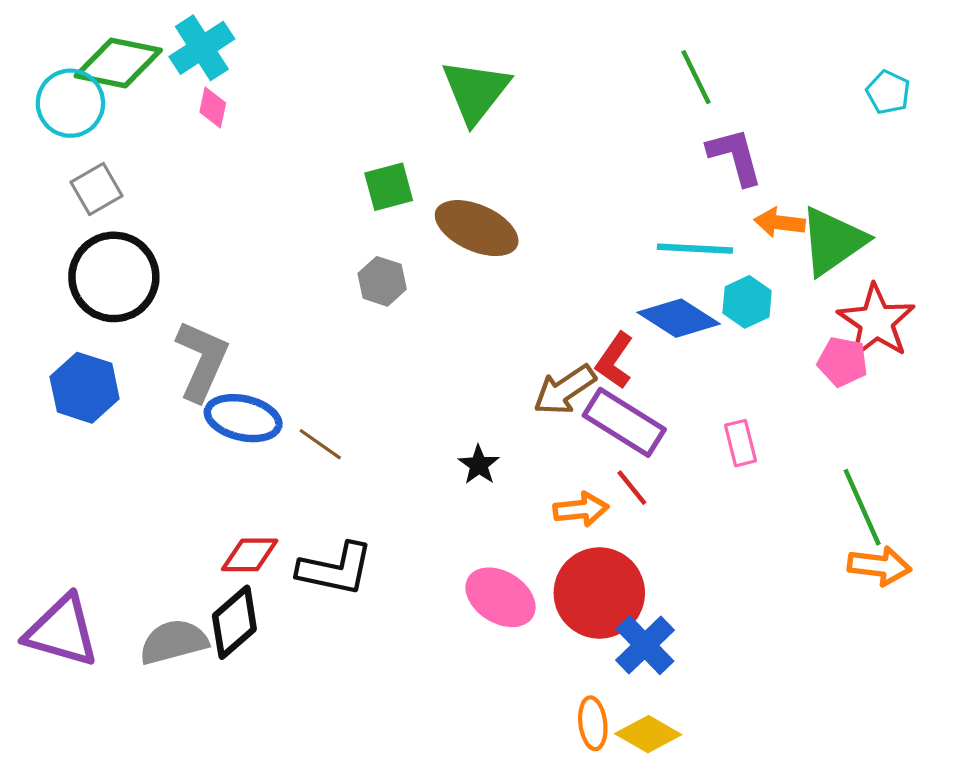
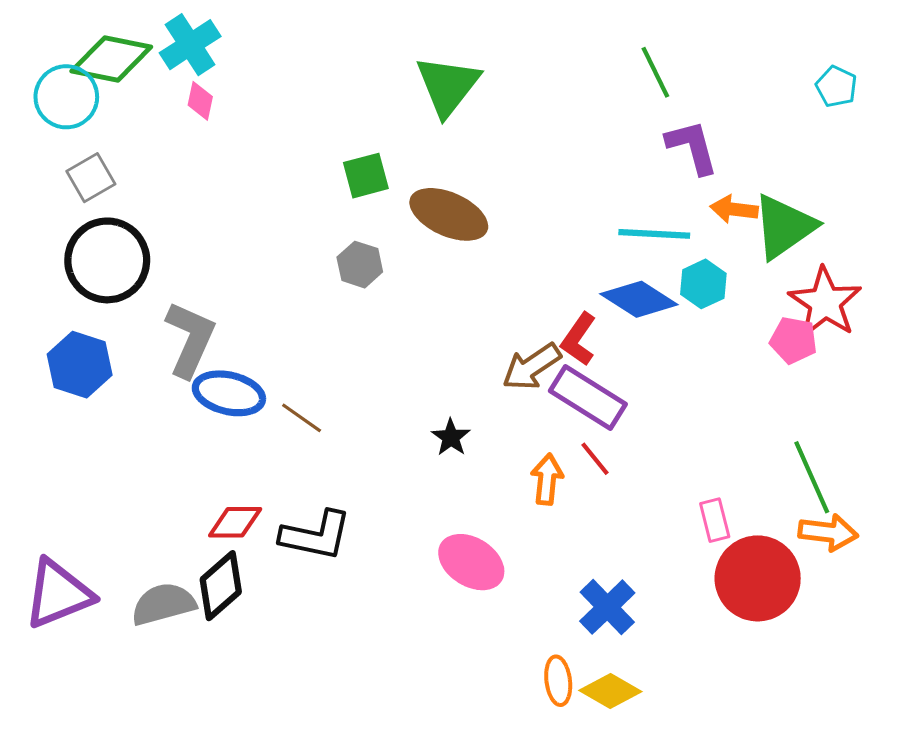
pink rectangle: (741, 443) -> (715, 520), moved
orange arrow: (581, 509) -> (547, 479), turned -78
red circle: (599, 593) -> (758, 578), moved
purple triangle: (62, 631) -> (58, 594), turned -38

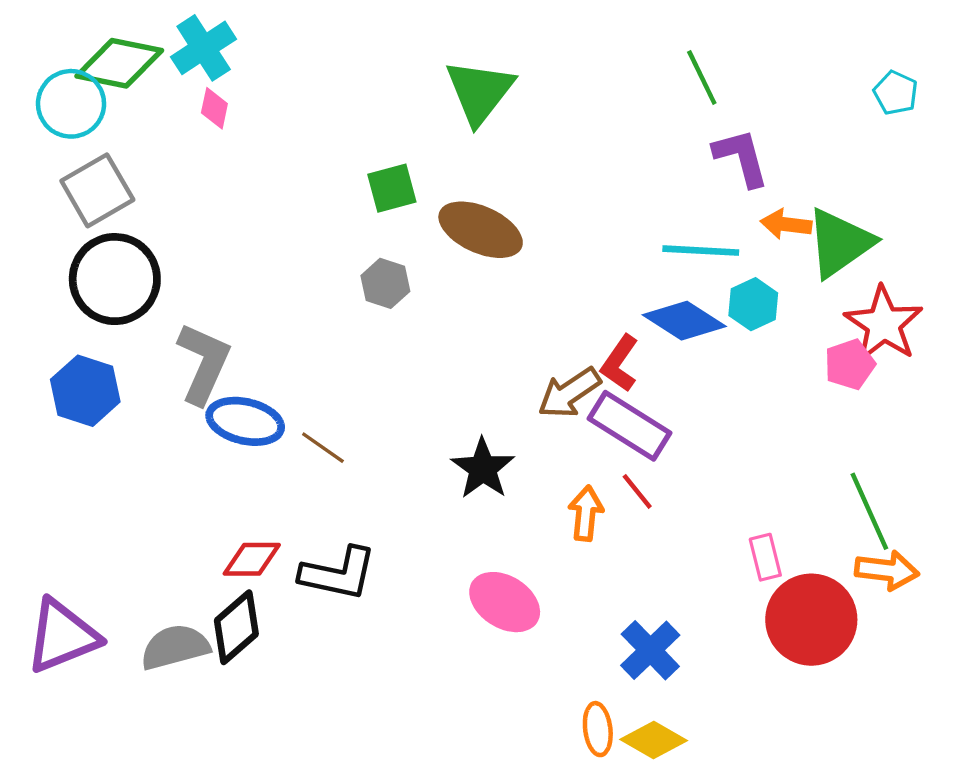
gray square: (91, 178) -> (97, 190), size x1.4
pink pentagon: (793, 340) -> (850, 364), turned -30
black star: (451, 437) -> (483, 468), size x1.5

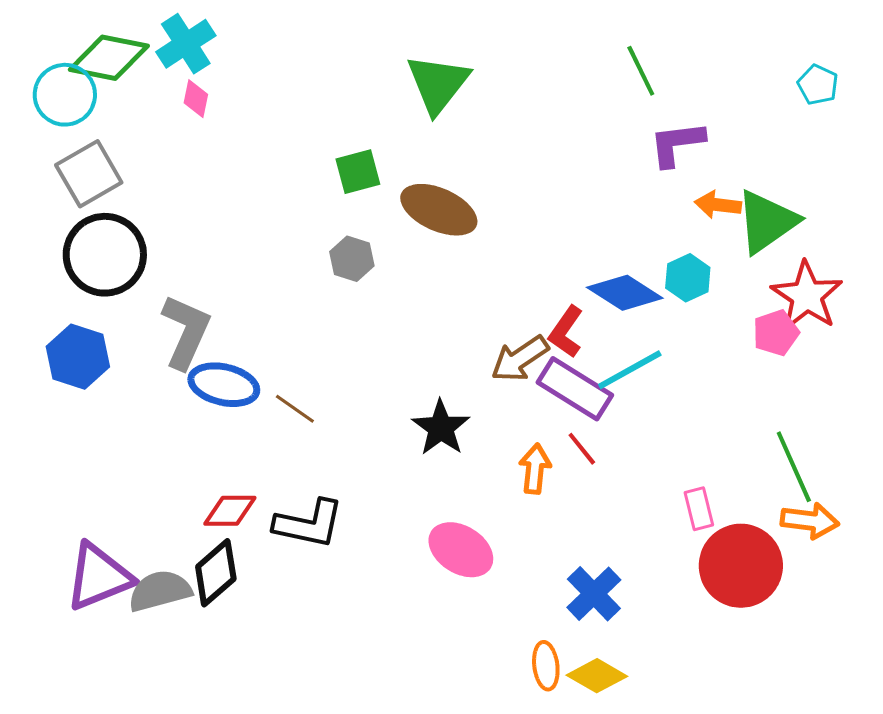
purple L-shape: (741, 157) -> (677, 144), turned -82
cyan line: (701, 251) -> (630, 370), moved, turned -32
purple triangle: (62, 636) -> (99, 577), moved

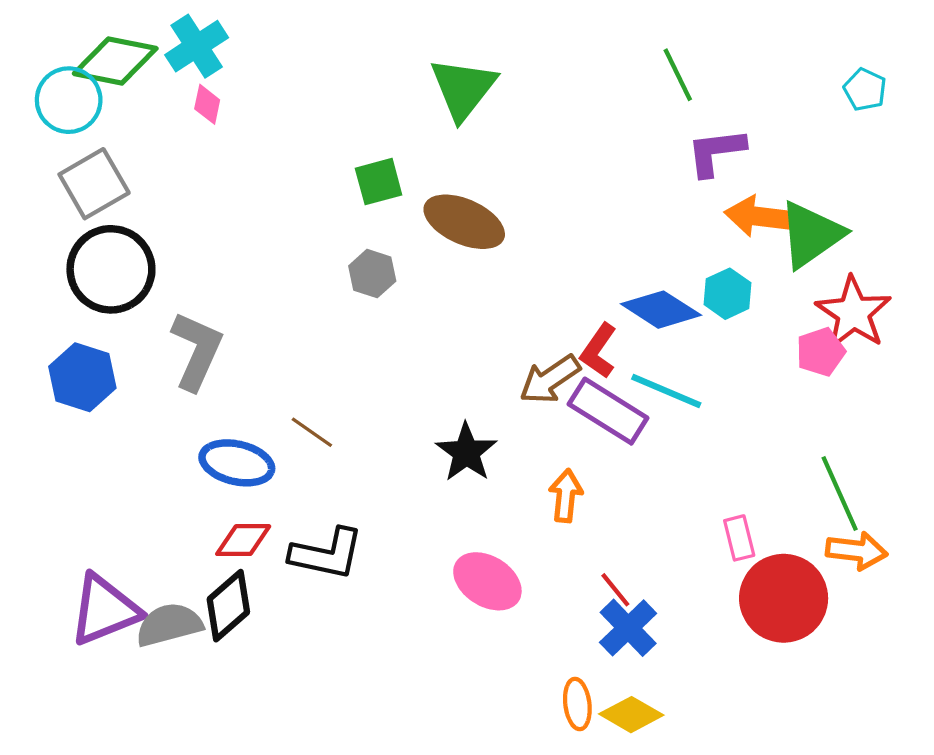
orange arrow: (718, 205) -> (759, 216), size x1.4
cyan line: (630, 370) -> (666, 391), turned 52
blue ellipse: (224, 385) -> (237, 463), moved
red line: (582, 449) -> (615, 590), moved

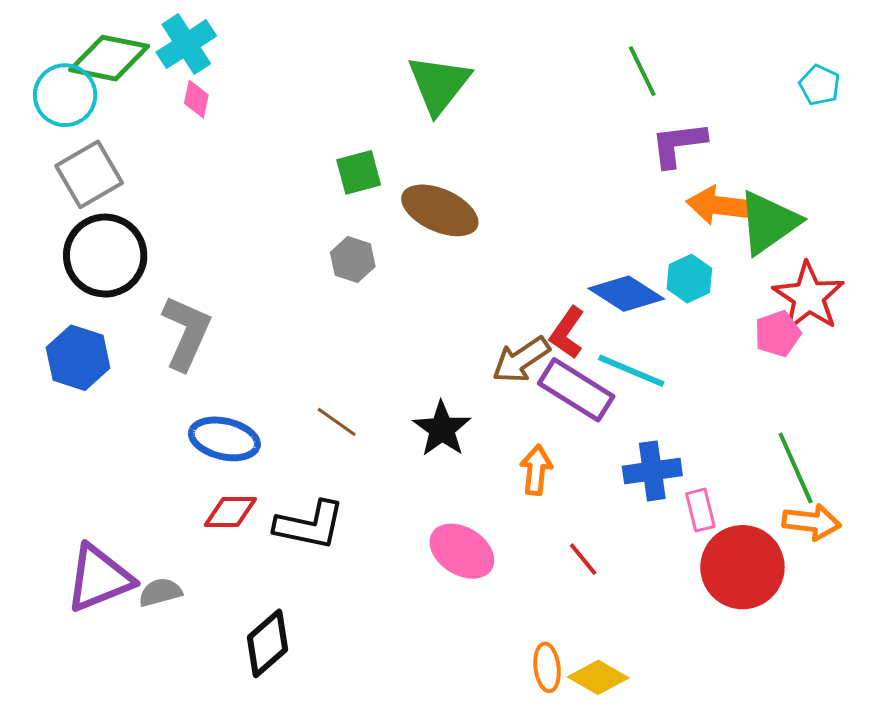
brown line: (312, 432) -> (337, 422), moved
black diamond: (228, 606) -> (267, 643), moved
gray semicircle: (169, 625) -> (160, 592), size x0.7
blue cross: (628, 628) -> (652, 471), moved, turned 36

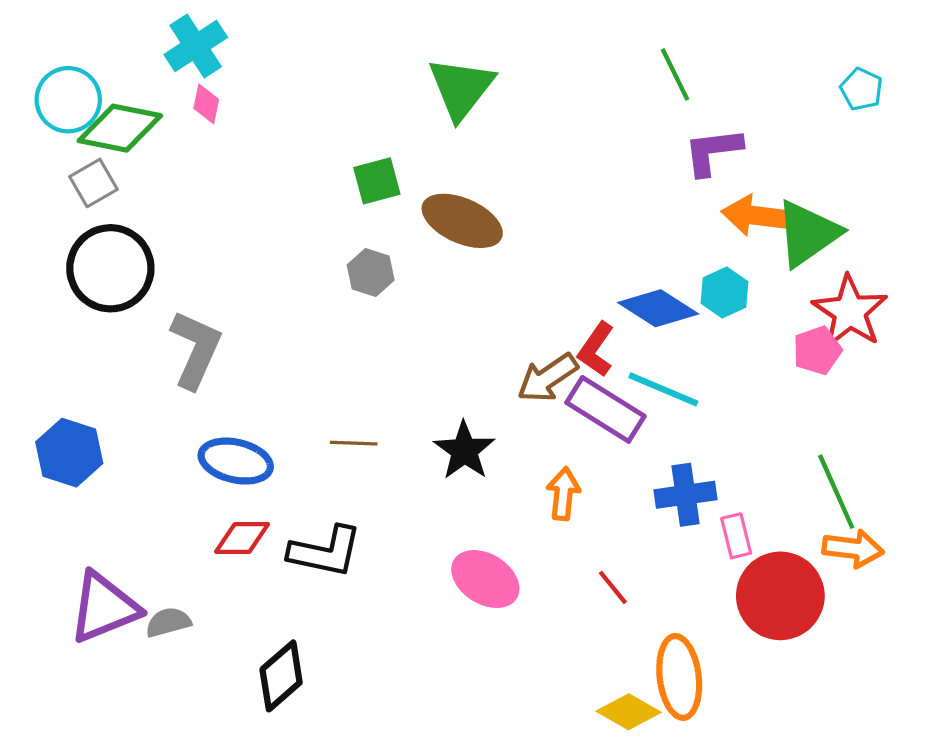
green diamond: (109, 58) -> (120, 128), moved
gray square: (89, 174) -> (94, 183), size x0.7
blue hexagon: (78, 358) -> (69, 453), moved
brown line: (337, 422) -> (354, 443), turned -33
orange ellipse: (547, 667) -> (679, 677), moved, size x1.6

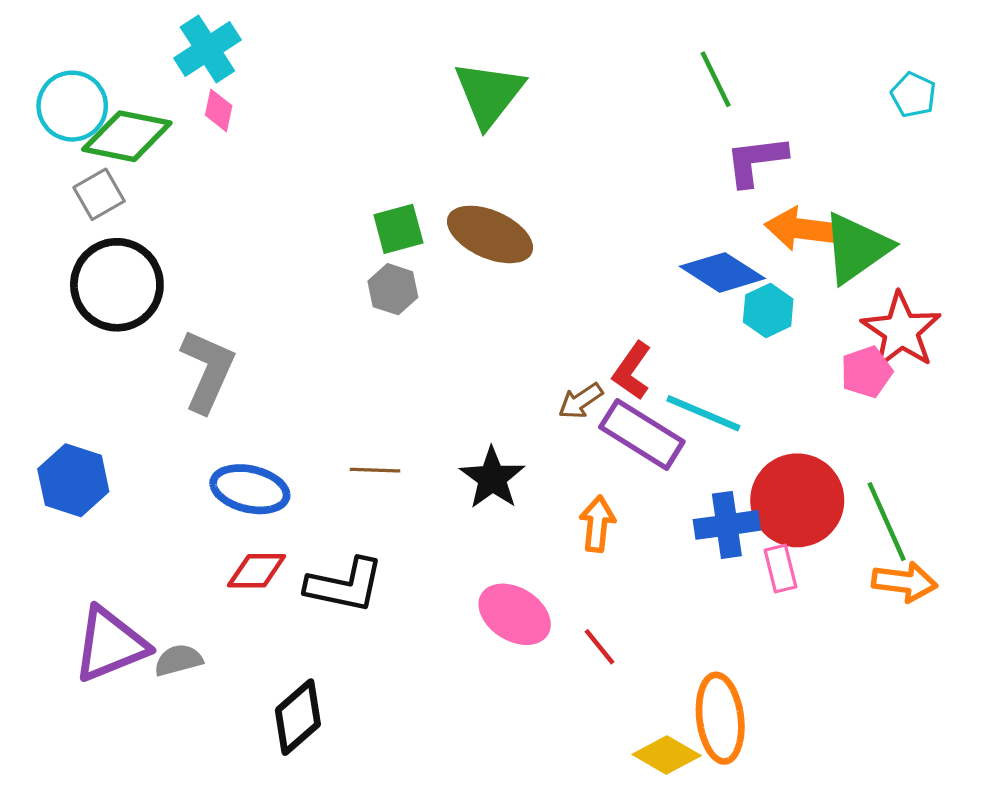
green square: (377, 181) -> (398, 229), moved
blue diamond: (658, 308) -> (722, 272), moved
brown arrow: (548, 378) -> (581, 401), size x0.7
red line: (613, 587) -> (600, 647), moved
red circle: (780, 596) -> (797, 500), moved

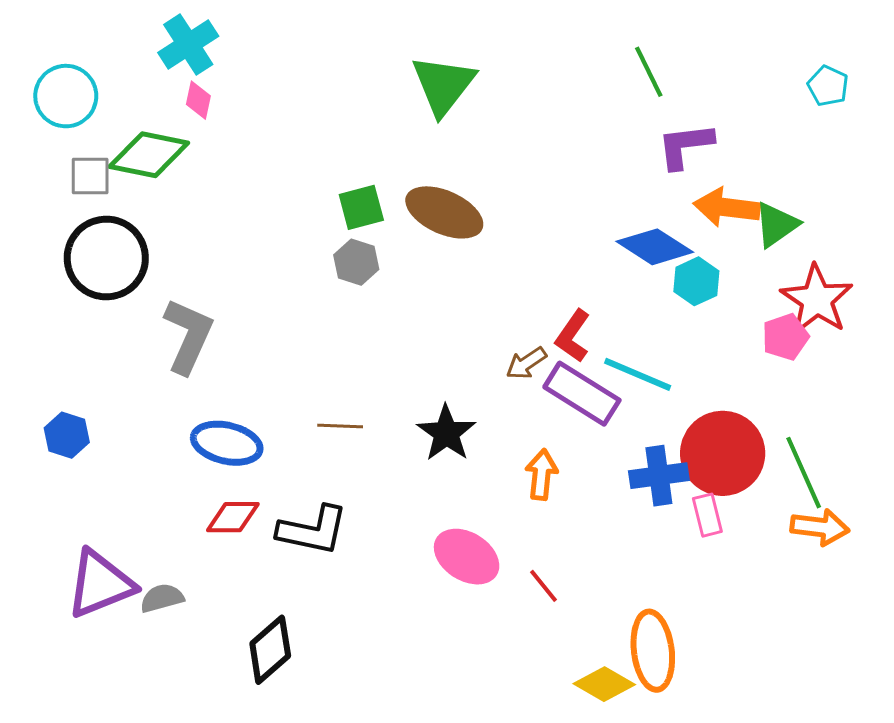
green diamond: (127, 136) -> (149, 155), moved
gray square: (99, 194) -> (90, 176), turned 30
green triangle: (856, 248) -> (776, 225), size x0.7
blue hexagon: (73, 480) -> (67, 435), size x0.7

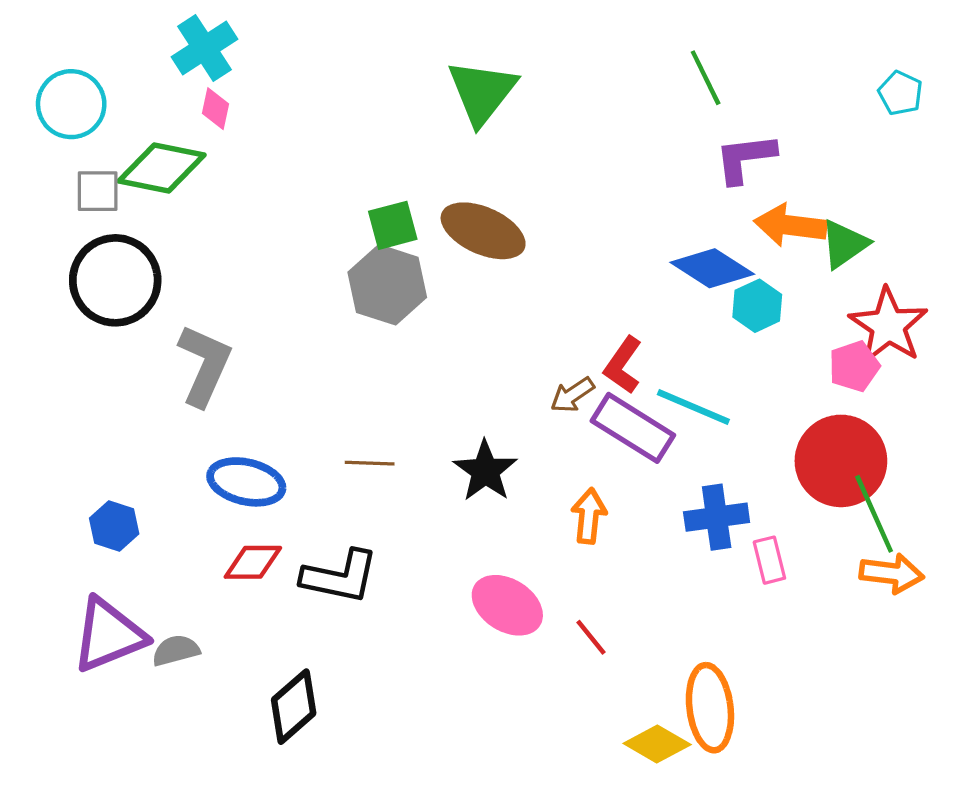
gray hexagon: (356, 262) -> (387, 285), size x1.6
blue hexagon: (67, 435) -> (114, 526), moved
red circle: (723, 453) -> (841, 461), moved

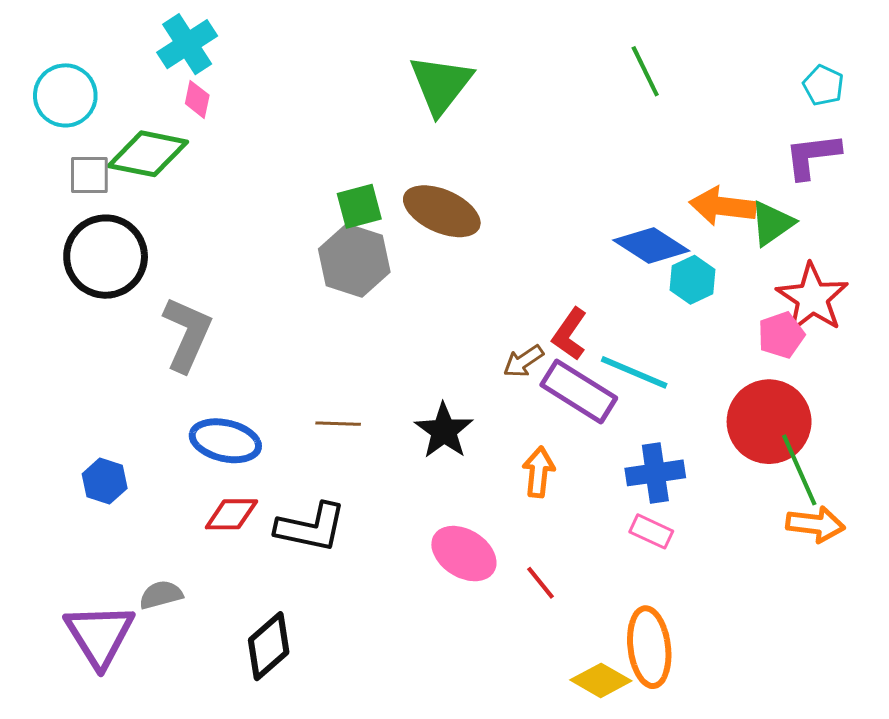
purple L-shape: (745, 158) -> (812, 156), moved
pink rectangle: (769, 560) -> (651, 531), moved, turned -51
purple triangle: (109, 635) -> (100, 635), moved, turned -40

